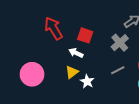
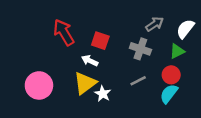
gray cross: (120, 43) -> (140, 49), turned -30
yellow triangle: (72, 72) -> (85, 83), size x1.5

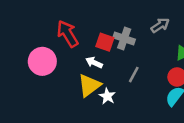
gray cross: (140, 49) -> (124, 38), moved
gray line: (138, 81) -> (134, 75), moved, turned -35
pink circle: (39, 85) -> (42, 61), moved

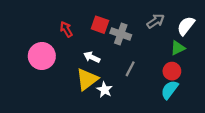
red arrow: (68, 34) -> (66, 29), size x0.6
red square: (105, 42) -> (100, 25), moved

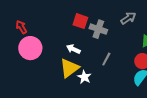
red arrow: (66, 29) -> (21, 27), moved

